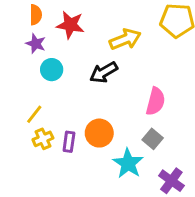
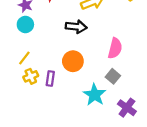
cyan circle: (52, 70) -> (25, 25), moved
black arrow: (104, 72) -> (76, 27), turned -144
orange circle: (99, 133) -> (73, 61), moved

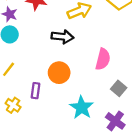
yellow cross: (31, 76) -> (13, 105), moved, turned -32
gray square: (113, 76) -> (119, 88), moved

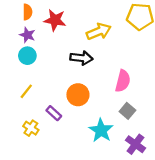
gray square: (119, 88) -> (127, 111), moved
purple rectangle: (35, 91) -> (54, 113), turned -56

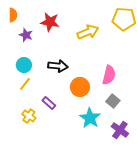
orange semicircle: (27, 12) -> (13, 15), moved
cyan circle: (27, 56) -> (24, 65), moved
black arrow: (81, 58) -> (58, 66), moved
orange circle: (78, 95) -> (80, 87), moved

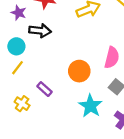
black arrow: (58, 66) -> (40, 31), moved

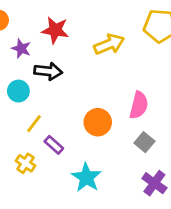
yellow line: (18, 68) -> (34, 124), moved
cyan star: (90, 106) -> (86, 177), moved

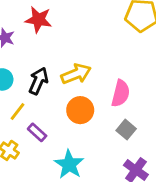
yellow arrow: (109, 44) -> (76, 74), moved
black arrow: (48, 71) -> (38, 81), moved, turned -72

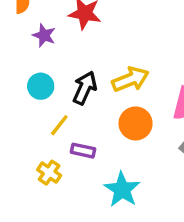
purple rectangle: (37, 132) -> (83, 151), turned -30

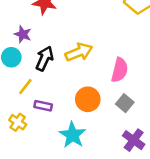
purple star: (44, 35) -> (23, 34), moved
orange circle: (136, 123) -> (88, 99), moved

